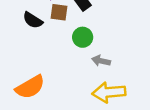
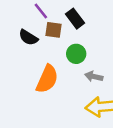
orange semicircle: (30, 87) -> (47, 79), moved, turned -36

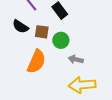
brown square: (54, 30) -> (42, 32), moved

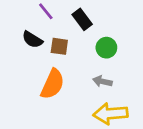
green circle: (61, 40) -> (106, 48), moved

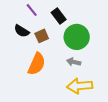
brown square: (59, 46) -> (42, 36), turned -32
green circle: (106, 48) -> (77, 37), size x1.6

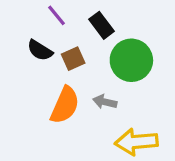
gray arrow: (74, 62) -> (105, 102), moved

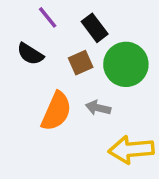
brown square: (73, 59) -> (81, 63), moved

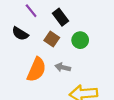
brown square: (81, 63) -> (52, 39), turned -32
green circle: (126, 64) -> (80, 40), size x0.6

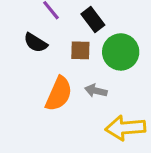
brown square: (52, 39) -> (80, 50), turned -32
green circle: (80, 40) -> (121, 52), size x1.5

